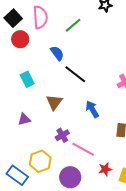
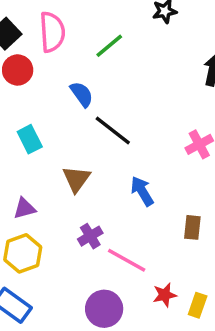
yellow hexagon: (40, 161) -> (23, 253), moved

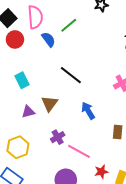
blue semicircle: (82, 94) -> (48, 39), moved
purple triangle: (25, 208) -> (28, 112), moved

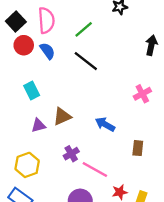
blue semicircle: (48, 39) -> (47, 51), moved
black line: (71, 75) -> (86, 61), moved
brown triangle: (49, 104) -> (62, 116), turned 30
blue arrow: (88, 111) -> (105, 124), turned -30

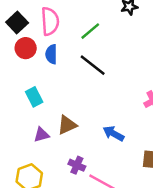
blue semicircle: (47, 51) -> (51, 54), turned -144
purple cross: (71, 154) -> (77, 165), turned -35

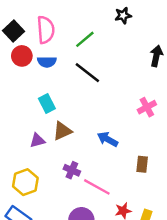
blue semicircle: (51, 54) -> (47, 62), turned -90
cyan rectangle: (34, 97) -> (47, 104), moved

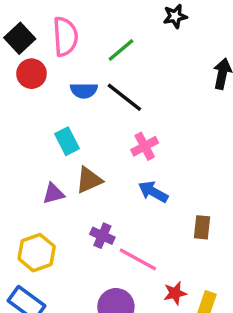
blue semicircle: (47, 62) -> (84, 91), moved
pink cross: (147, 107) -> (145, 146), moved

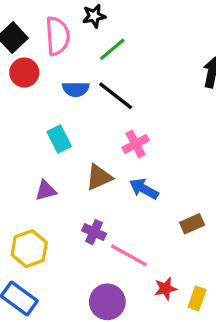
black star: (175, 16) -> (94, 16), moved
brown triangle: (89, 180) -> (99, 177), moved
brown rectangle: (202, 227) -> (192, 224), turned 60

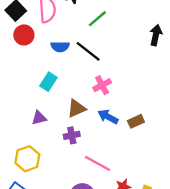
green line: (112, 49) -> (97, 19), moved
cyan rectangle: (59, 139) -> (48, 82), turned 60
brown rectangle: (192, 224) -> (136, 121), moved
purple cross: (94, 232) -> (72, 135), moved, turned -35

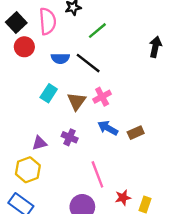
brown triangle: (76, 109) -> (77, 101), moved, turned -30
purple triangle: (39, 118) -> (39, 143), moved
purple cross: (72, 135) -> (70, 137), moved, turned 35
pink line: (97, 163) -> (97, 174), turned 40

